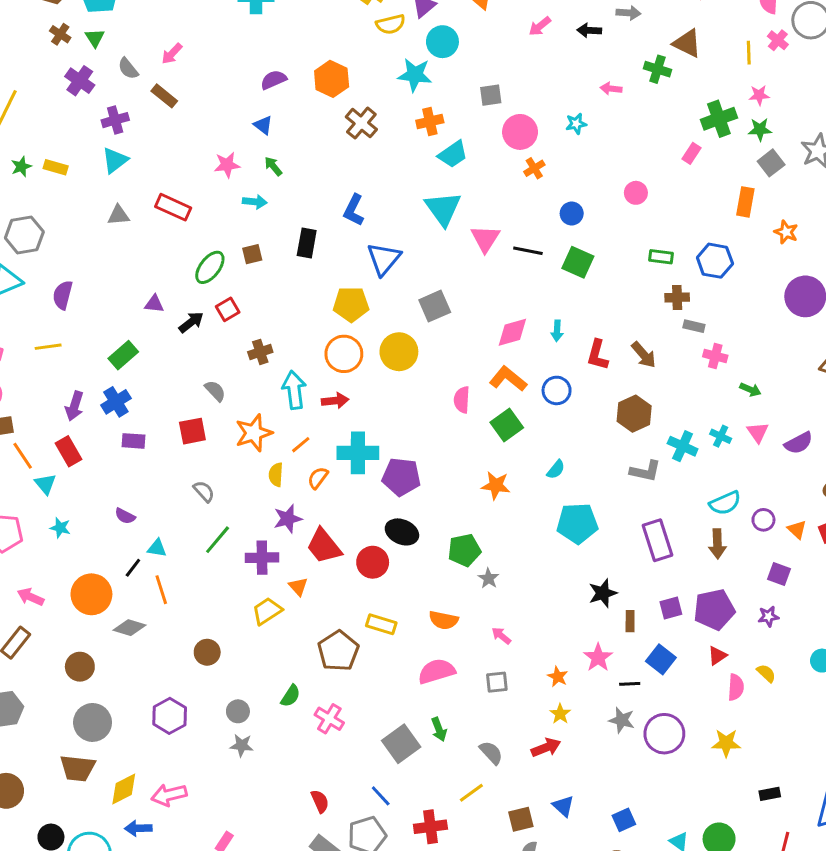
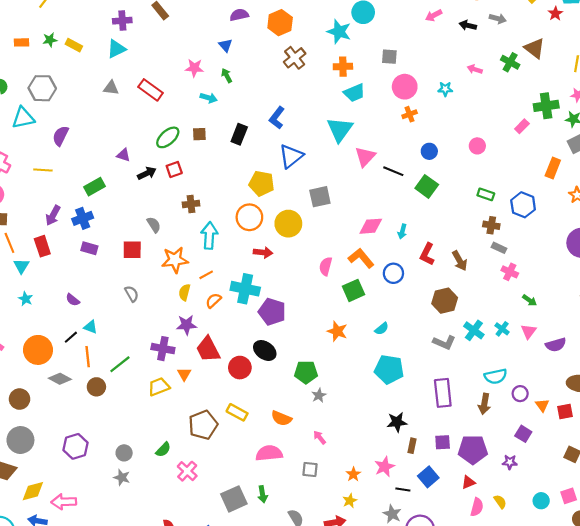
red arrow: (335, 401) -> (263, 252), moved
green line: (218, 540) -> (120, 364), moved
brown circle: (207, 652) -> (96, 387), moved

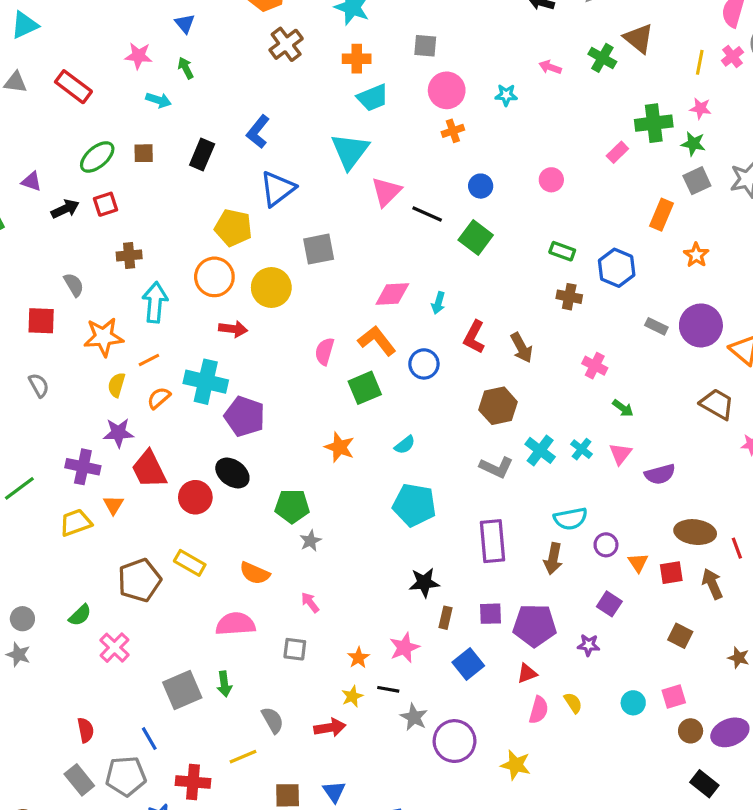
gray rectangle: (499, 248) -> (656, 326), moved
black line: (403, 490) -> (388, 689), moved

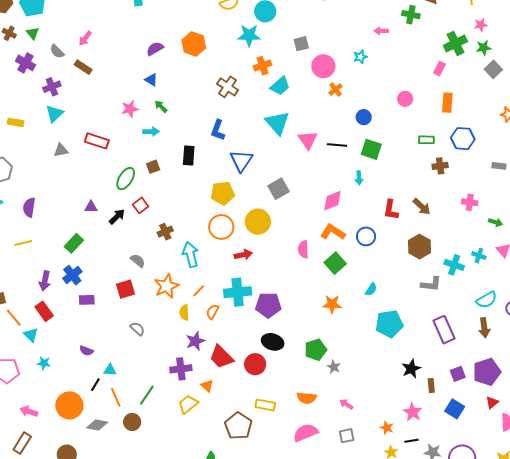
brown cross: (286, 44) -> (228, 87), moved
orange rectangle: (661, 215) -> (447, 103), moved
cyan arrow: (438, 303) -> (359, 178), moved

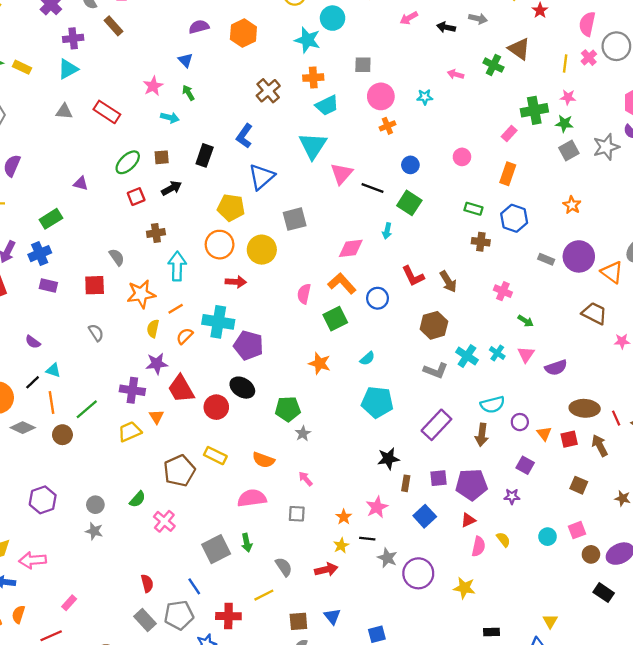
pink star: (130, 109) -> (153, 86), turned -30
red L-shape: (391, 210) -> (413, 276), turned -50
black arrow: (117, 217) -> (172, 188), moved
purple rectangle: (444, 330) -> (436, 425), turned 52

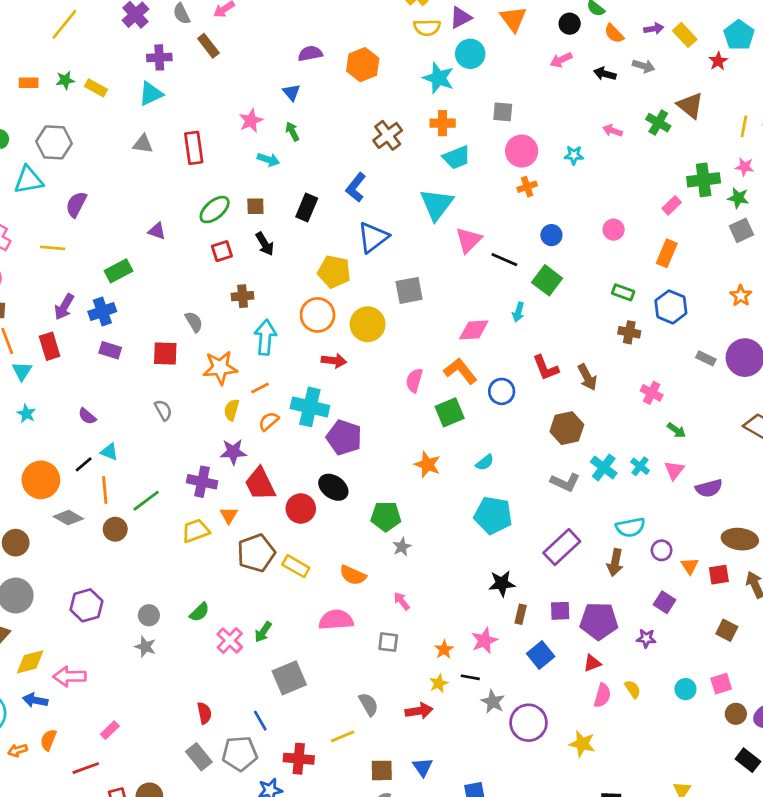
red rectangle: (107, 112) -> (194, 148), turned 45
black arrow: (172, 188) -> (265, 244), turned 84
brown pentagon: (179, 471) -> (256, 553), moved
green arrow: (247, 543) -> (263, 632), moved, turned 42

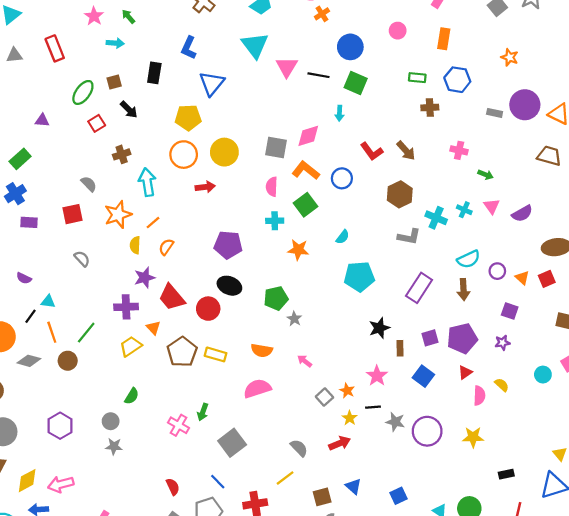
blue circle: (551, 235) -> (350, 47), size x1.5
gray square: (409, 290) -> (276, 148), moved, turned 35
cyan cross: (310, 407) -> (275, 221), moved, size x0.6
green semicircle: (199, 612) -> (132, 396), moved
gray square: (388, 642) -> (324, 397), moved, turned -35

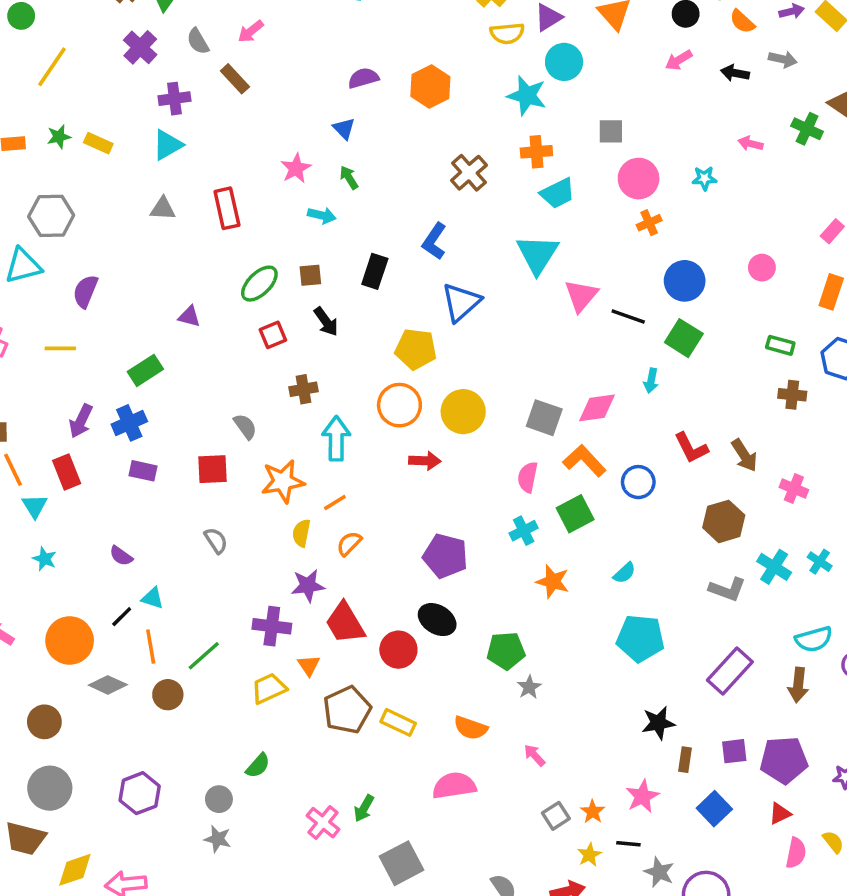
pink cross: (459, 150) -> (794, 489), moved
cyan cross: (275, 221) -> (524, 531), turned -35

